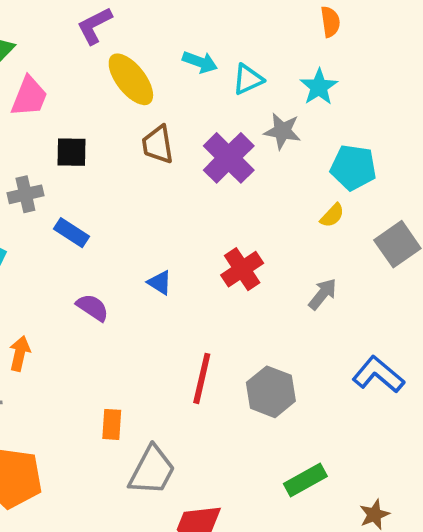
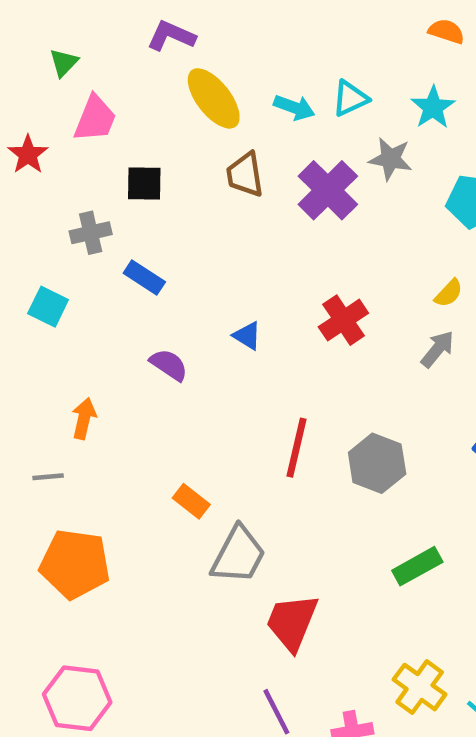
orange semicircle: (330, 22) -> (446, 31), turned -64
purple L-shape: (94, 26) -> (171, 36), turned 51
cyan arrow: (200, 62) -> (294, 107), moved
yellow semicircle: (332, 215) -> (449, 293), moved
orange rectangle: (112, 424) -> (191, 501), turned -56

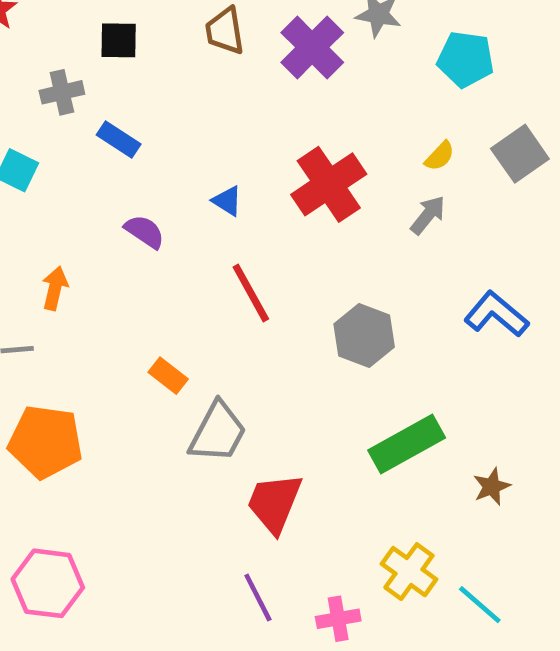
red cross: (343, 320) -> (329, 184), size x1.4
red line: (296, 448) -> (251, 293), moved, turned -42
green rectangle: (417, 566) -> (407, 444), size x1.4

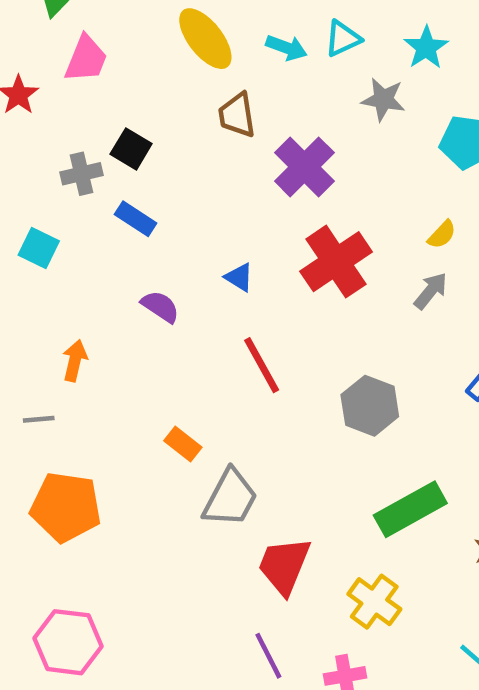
black square: (119, 40) -> (131, 149), moved, turned 30
purple cross: (312, 47) -> (304, 167), moved
yellow cross: (409, 572) -> (374, 602), moved

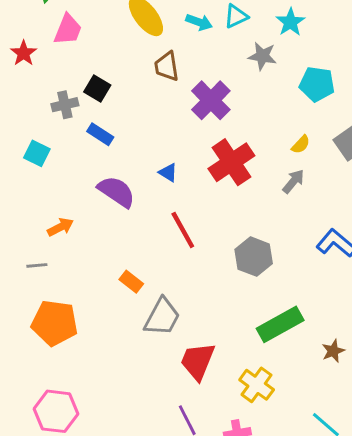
purple semicircle: (160, 307) -> (116, 192), size x1.5
orange arrow: (75, 361) -> (60, 227), turned 50

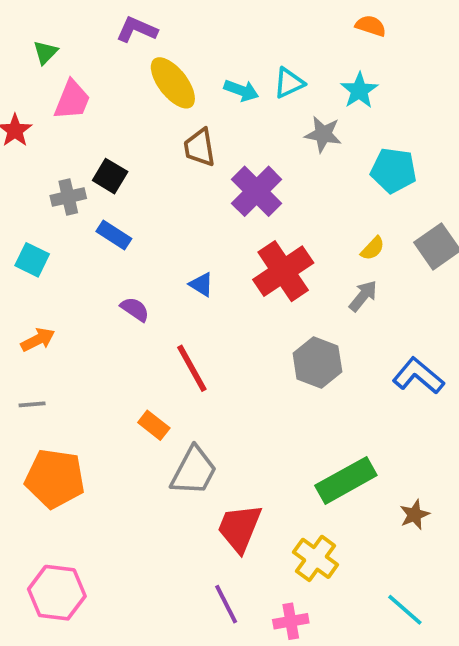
purple semicircle: (116, 192) -> (135, 309), size x0.6
orange arrow: (60, 227) -> (38, 340), moved
red line: (183, 230) -> (192, 368), moved
gray hexagon: (254, 257) -> (317, 362), moved

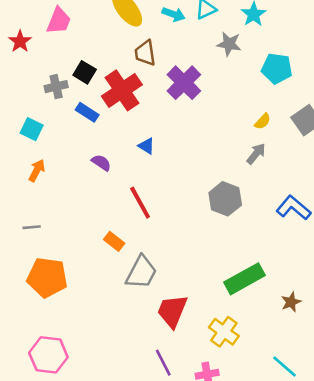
red cross: (283, 271) -> (122, 90), moved
orange arrow: (38, 340) -> (37, 170), moved, turned -35

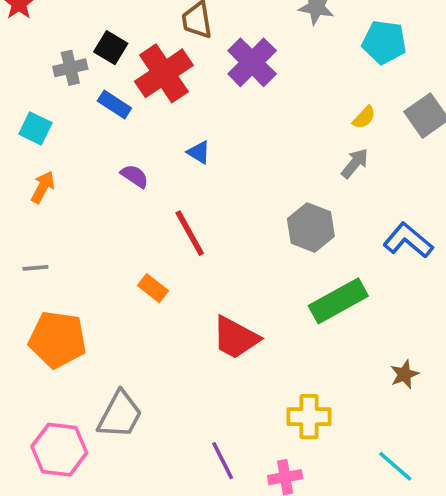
gray trapezoid: (141, 272) -> (120, 415), moved
green rectangle: (245, 279) -> (338, 301), moved
red trapezoid: (172, 311) -> (236, 338), moved, turned -84
yellow cross: (224, 332) -> (309, 417), turned -36

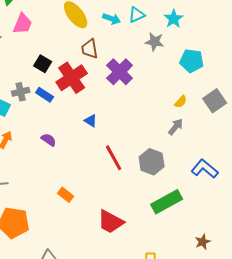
gray cross: (70, 68) -> (21, 92), moved
purple semicircle: (135, 176) -> (49, 140), moved
red line: (190, 233) -> (114, 158), moved

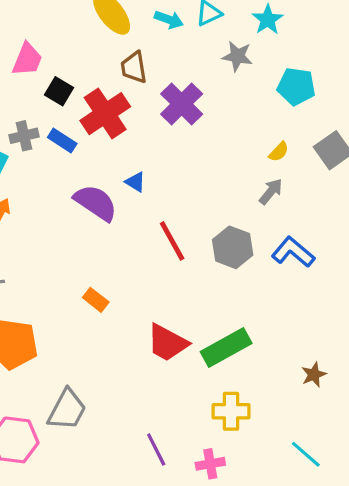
pink trapezoid: (23, 24) -> (27, 59), moved
purple semicircle: (49, 140) -> (96, 203), moved, size x1.8
blue L-shape: (205, 169) -> (293, 252), moved
green rectangle: (167, 202) -> (226, 348), moved

